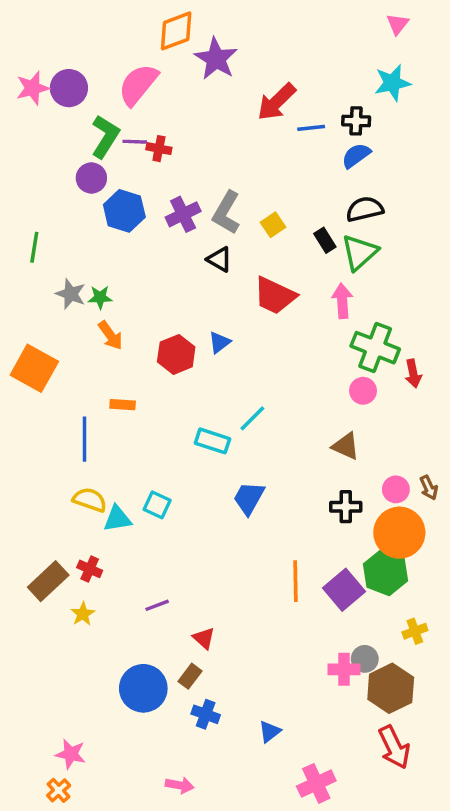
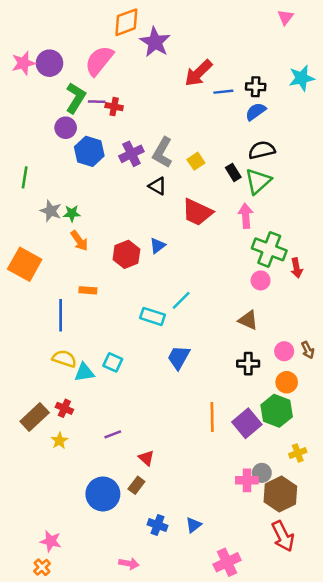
cyan star: (392, 83) -> (302, 78), moved
orange circle: (399, 533) -> (287, 382), size x0.6
blue cross: (206, 714) -> (158, 525), moved

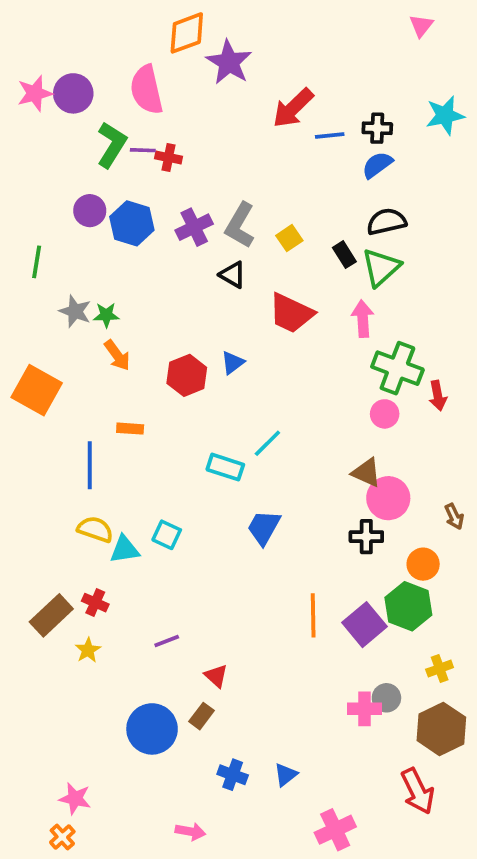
pink semicircle: (99, 61) -> (147, 90), turned -52
purple circle: (66, 128) -> (90, 211), moved
pink circle: (284, 351) -> (388, 498), moved, size x1.5
brown hexagon: (280, 494) -> (441, 729), moved

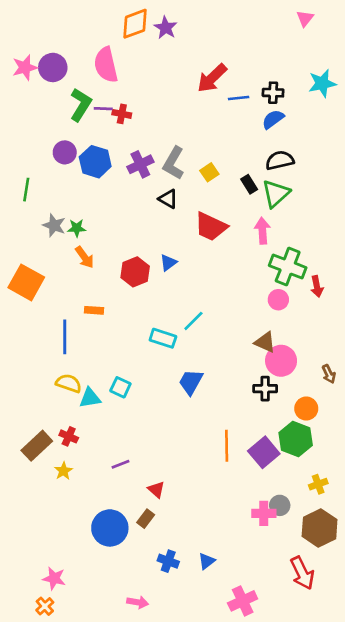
purple star: (229, 62) -> (166, 28), moved, size x0.7

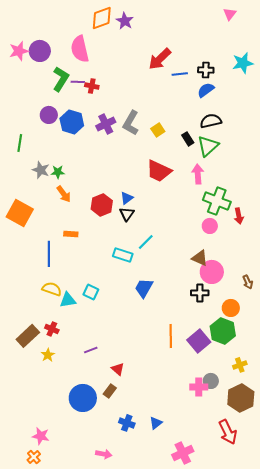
black triangle: (168, 199) -> (127, 214), moved, turned 35

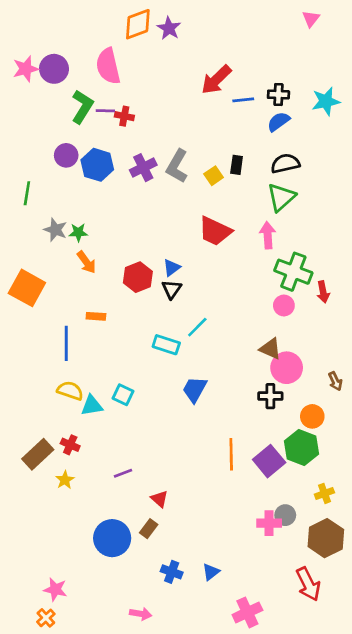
cyan star: (243, 63) -> (326, 101), moved
black rectangle: (188, 139) -> (237, 165), moved, turned 40

